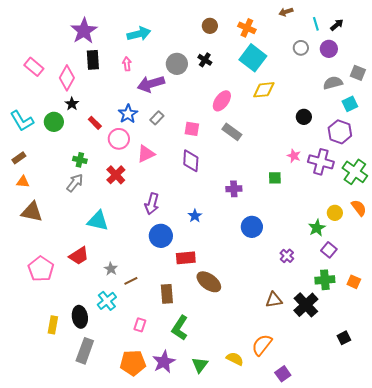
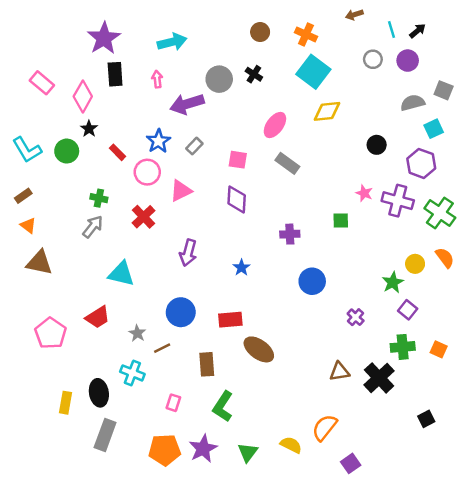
orange triangle: (23, 182) -> (28, 225), turned 32
blue circle: (161, 236) -> (181, 312), moved
cyan cross: (107, 301) -> (132, 373), turned -30

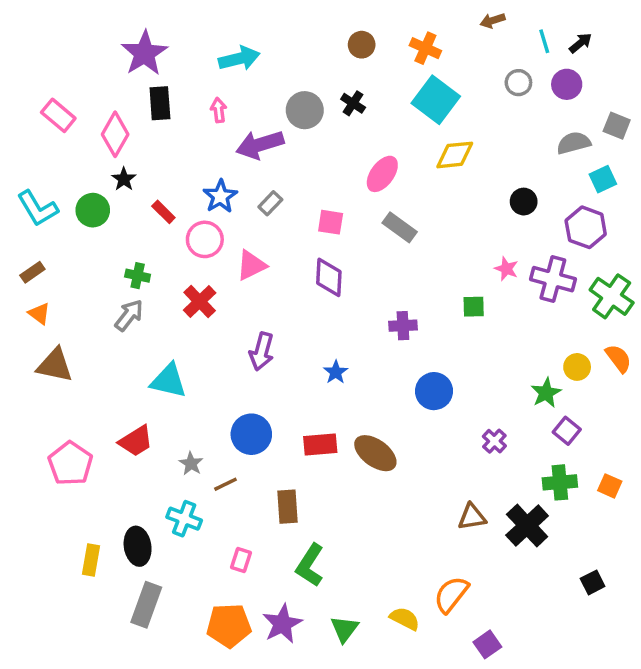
brown ellipse: (259, 349) -> (375, 453), moved

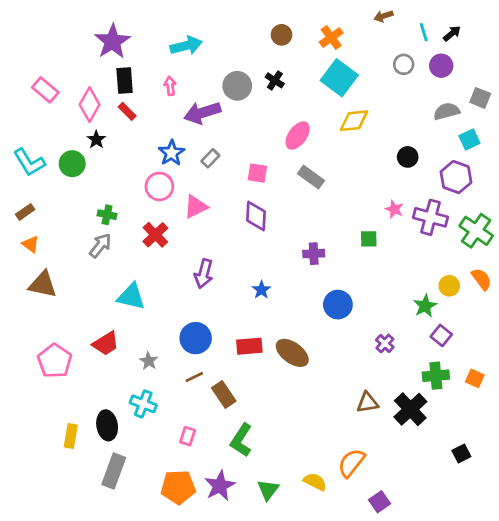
orange cross: (425, 48) -> (331, 38), turned 30
red rectangle: (163, 212) -> (127, 111), moved
brown line: (225, 484) -> (194, 377), moved
brown rectangle: (288, 507) -> (224, 394), turned -30

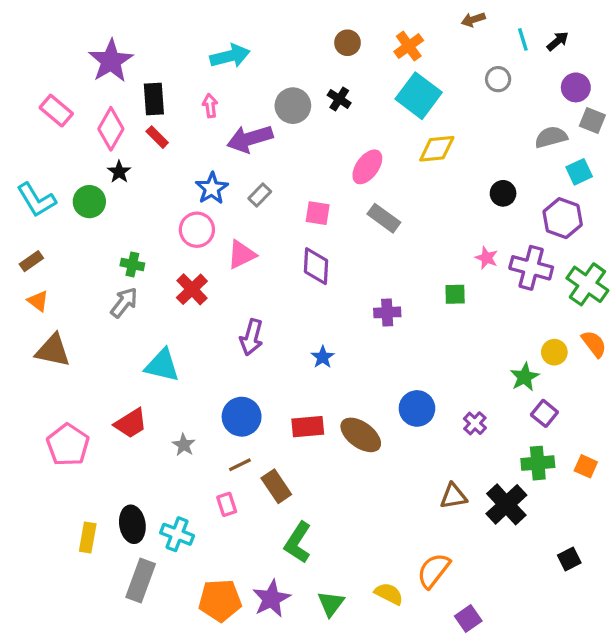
purple star: (112, 42) -> (111, 61), moved
purple circle: (441, 66) -> (576, 87), moved
blue circle: (338, 305) -> (417, 408), moved
cyan cross: (143, 404) -> (177, 534), moved
pink rectangle: (188, 436) -> (227, 504), moved, turned -36

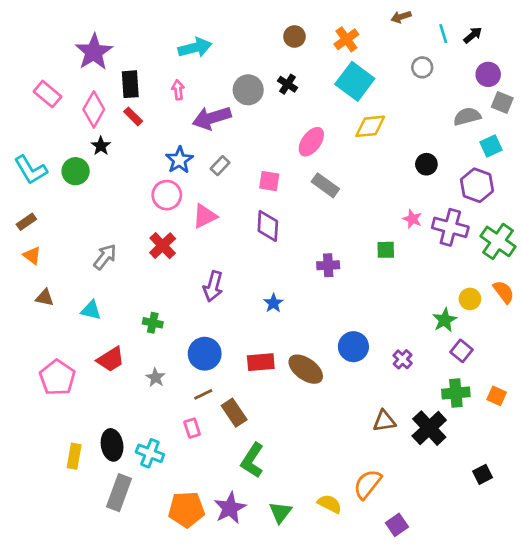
green cross: (132, 264) -> (153, 323), moved
brown triangle: (53, 351) -> (45, 298), size x0.6
cyan triangle: (162, 365) -> (91, 310), moved, size x0.7

